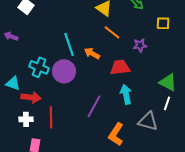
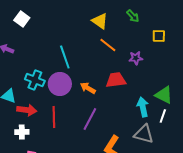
orange arrow: (92, 53) -> (88, 88), moved
cyan arrow: (126, 94) -> (143, 107), moved
red line: (51, 117) -> (54, 117), moved

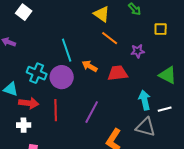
orange arrow: (88, 88) -> (90, 66), moved
green triangle: (164, 95) -> (168, 75), moved
white line: (163, 116) -> (165, 109), turned 56

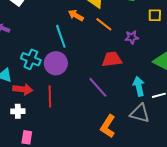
orange arrow: (90, 66) -> (76, 15), moved
purple line: (92, 112) -> (98, 87), moved, turned -70

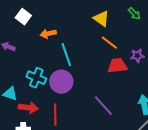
orange arrow: (76, 15) -> (48, 34), moved, turned -42
red trapezoid: (112, 59) -> (117, 66), moved

